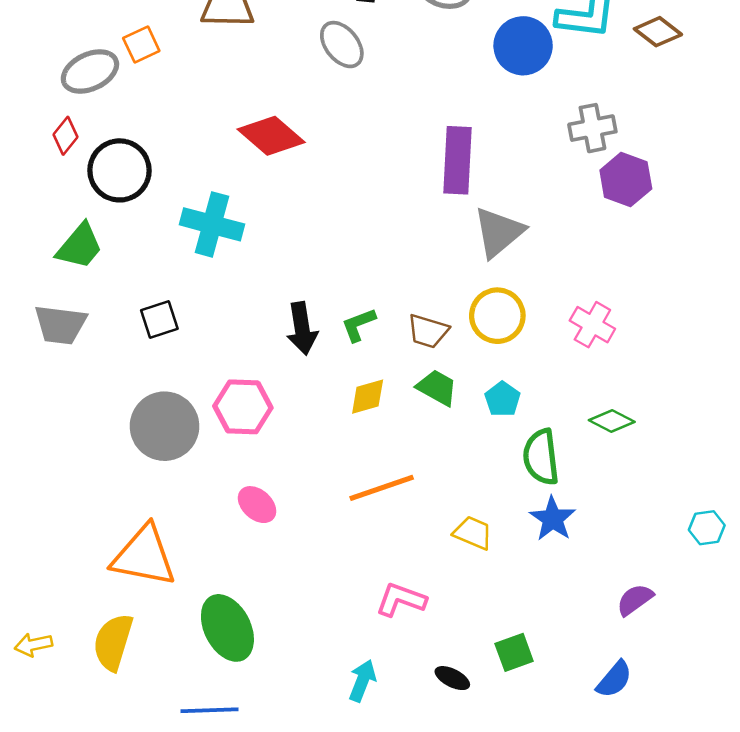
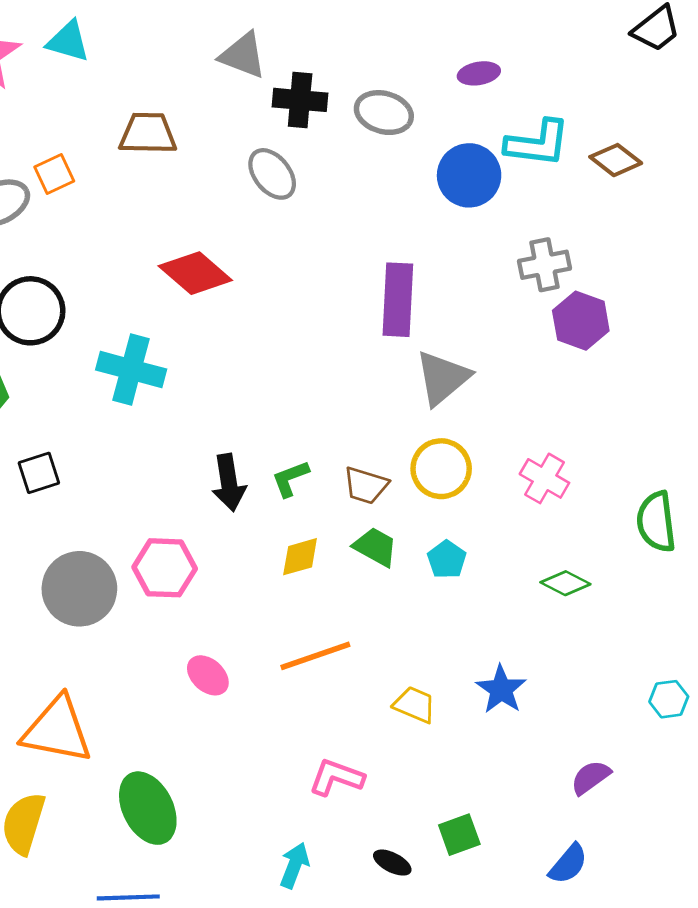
black square: (159, 320) -> (39, 473), moved
green semicircle: (541, 457) -> (656, 522), moved
pink ellipse: (257, 505) -> (208, 675), moved

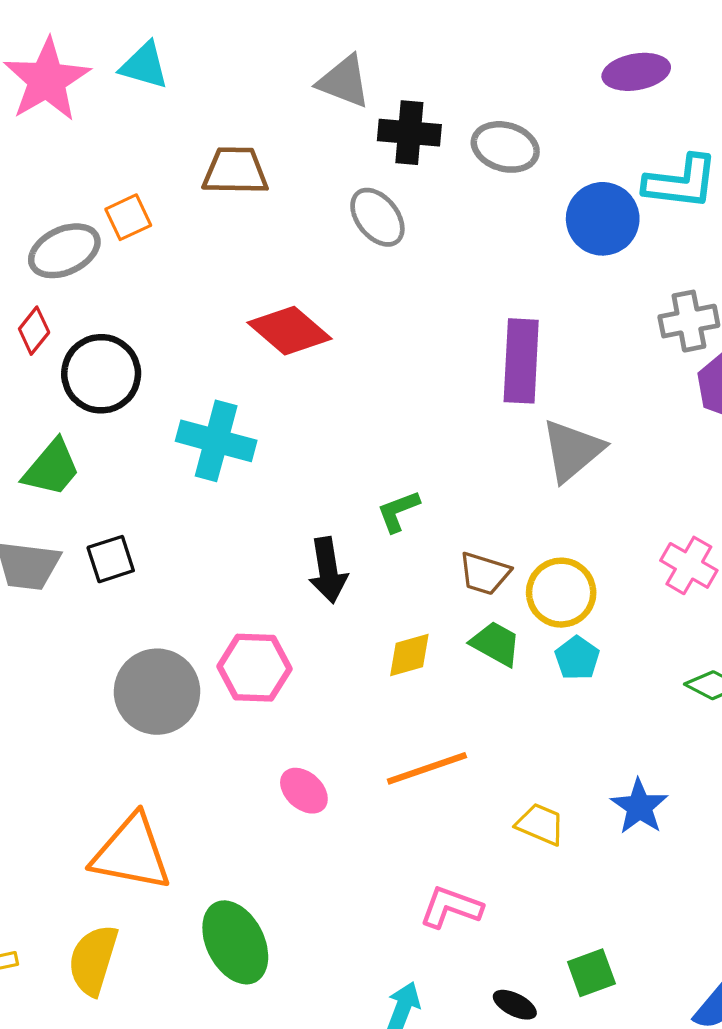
purple ellipse: (479, 73) -> (636, 72), moved, size x1.4
yellow circle: (441, 469) -> (561, 593), moved
green L-shape: (290, 478) -> (398, 511), moved

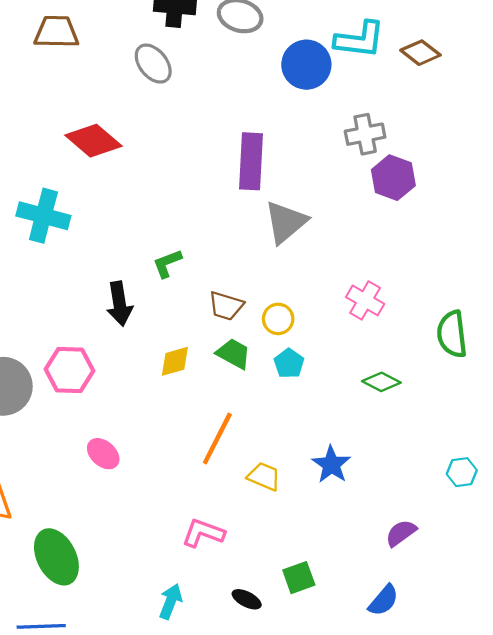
yellow circle: (561, 593) -> (278, 319), size x0.7
orange line: (427, 768) -> (217, 438), moved, turned -44

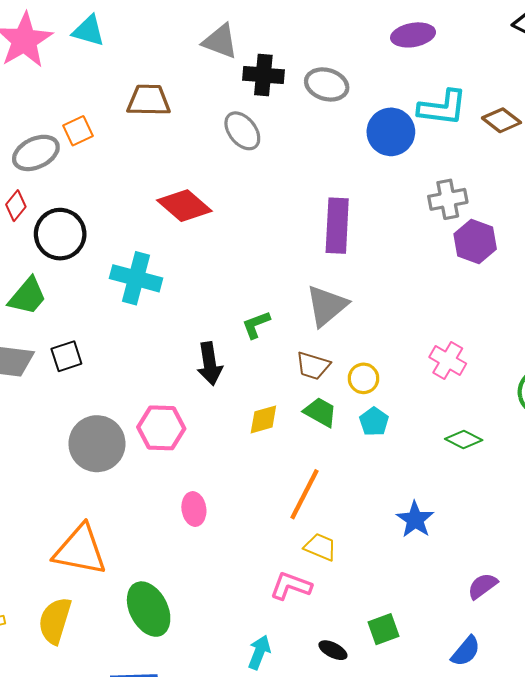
gray triangle: (286, 222) -> (327, 306), moved
pink ellipse: (103, 454) -> (194, 509), turned 40
yellow trapezoid: (264, 476) -> (320, 547), moved

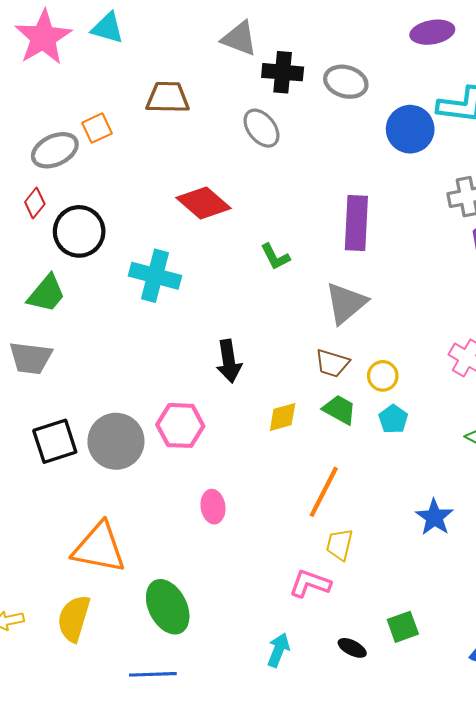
green L-shape: (256, 325) -> (275, 257), moved, turned -96
black square: (66, 356) -> (55, 441), moved, size x1.4
yellow trapezoid: (320, 547) -> (340, 545), turned -100

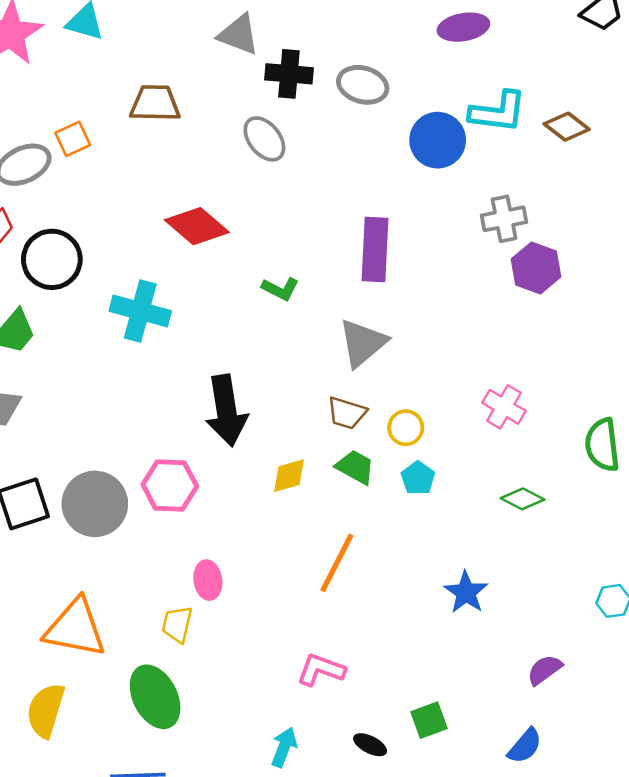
green L-shape: (275, 257) -> (280, 289), turned -36
black arrow: (229, 361) -> (226, 410), size x1.4
yellow trapezoid: (340, 545) -> (177, 624), moved

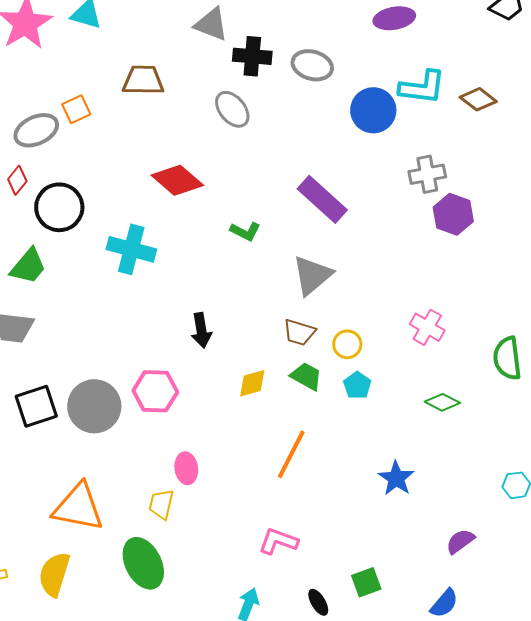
purple rectangle: (375, 250) -> (322, 199), turned -51
black arrow: (226, 410) -> (201, 330), size x0.6
black ellipse: (370, 745) -> (318, 602), turned 32

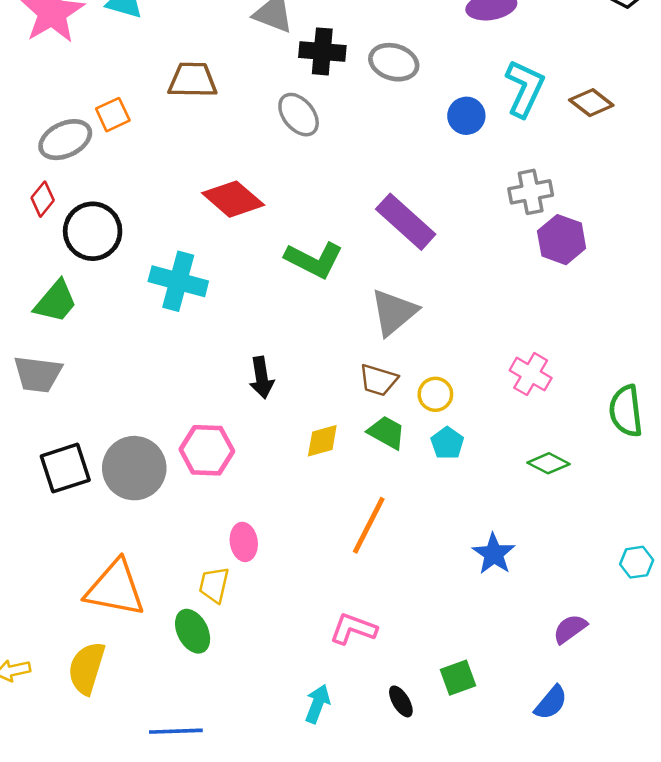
cyan L-shape: (422, 87) -> (525, 88), turned -72
blue circle: (373, 110) -> (466, 116), size x0.7
green L-shape: (245, 231) -> (314, 260), size x1.6
green ellipse: (143, 563) -> (193, 631), moved, size x0.7

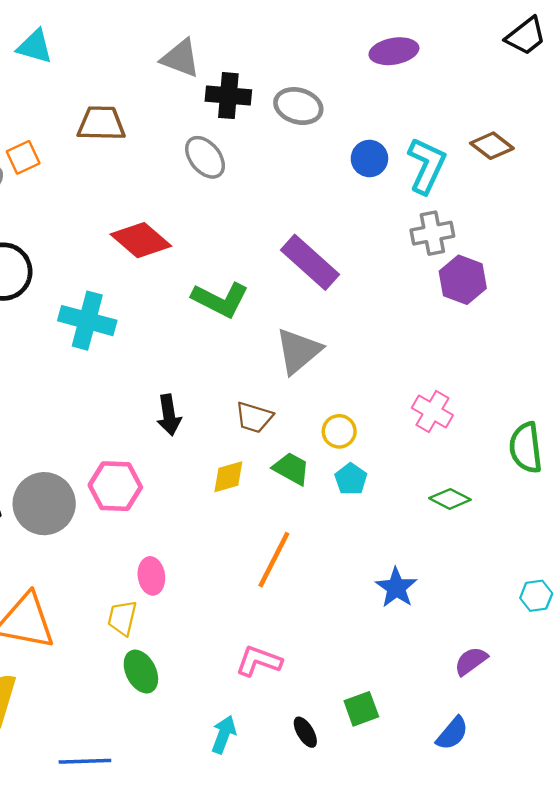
cyan L-shape: (525, 88) -> (427, 165), moved
brown trapezoid: (378, 380) -> (254, 417), moved
green ellipse: (193, 631) -> (141, 672), moved

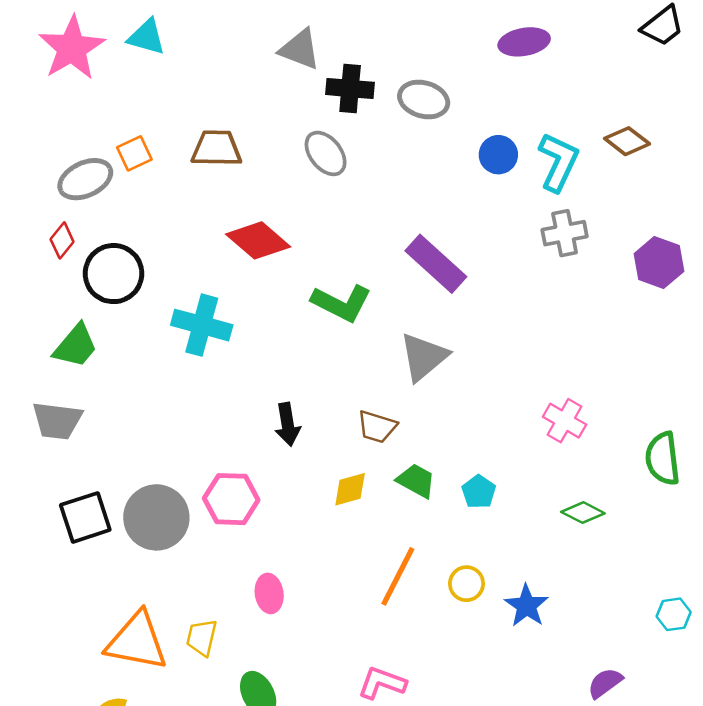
brown trapezoid: (101, 124) -> (216, 149), moved
purple hexagon: (463, 280) -> (659, 263), moved
yellow circle: (339, 431) -> (466, 584), moved
yellow trapezoid: (122, 618) -> (202, 638), moved

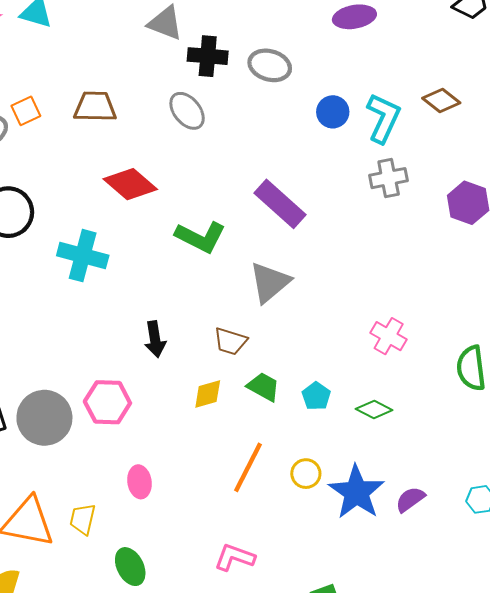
green diamond: (583, 513) -> (374, 410), moved
blue star: (527, 606) -> (357, 492), size x1.5
purple semicircle: (605, 683) -> (410, 499), moved

